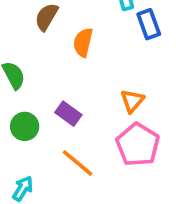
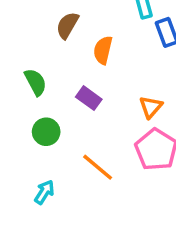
purple rectangle: (68, 114) -> (89, 98), moved

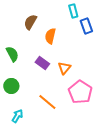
orange triangle: (151, 107) -> (64, 68), moved
green circle: (46, 132) -> (11, 86), moved

